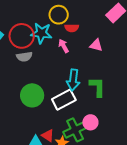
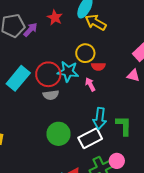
pink triangle: (96, 45) -> (133, 75), moved

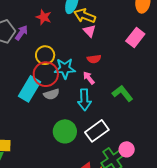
yellow circle: (85, 53) -> (45, 55), moved
pink triangle: (133, 75) -> (89, 31), moved, turned 40
cyan rectangle: (18, 78) -> (30, 89), moved
cyan arrow: (100, 118) -> (84, 100), moved
green L-shape: (124, 126) -> (122, 93), moved, turned -30

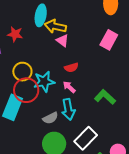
gray semicircle: (51, 94) -> (50, 118), moved

